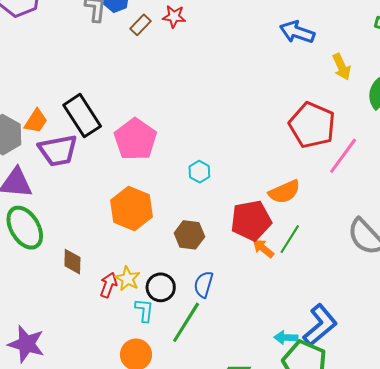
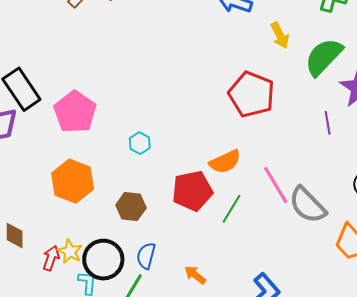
pink line: (343, 156) -> (276, 185), moved, turned -66
orange arrow: (263, 248) -> (195, 275), moved
black circle: (161, 287) -> (103, 260), size x1.4

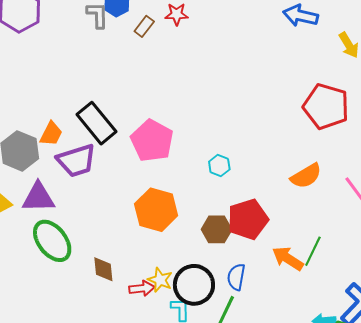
red pentagon: (192, 191) -> (248, 219), moved
green line: (231, 209) -> (313, 251), moved
red arrow: (51, 258) -> (142, 288), turned 70
orange arrow: (195, 275) -> (288, 258), moved, size x1.4

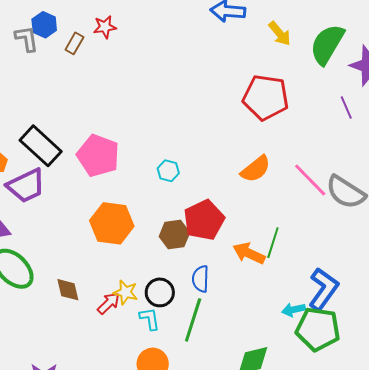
black circle: (194, 285) -> (160, 292), size x0.7
red arrow: (142, 288) -> (109, 303), turned -30

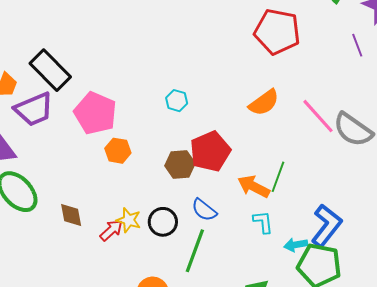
pink pentagon: (98, 155) -> (95, 113), moved
orange hexagon: (112, 223) -> (118, 151), size x0.6
blue semicircle: (201, 279) -> (204, 210), turned -56
cyan L-shape: (150, 319) -> (263, 222), moved

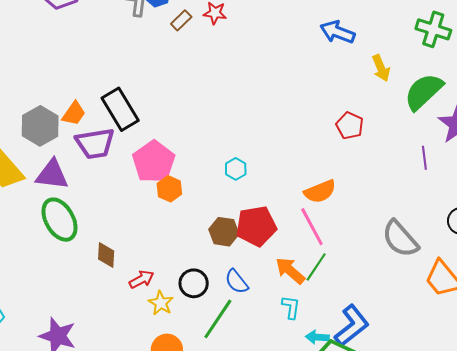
red pentagon: (277, 32) -> (350, 126), size x0.6
pink line: (318, 116) -> (312, 227), moved
orange hexagon: (118, 151) -> (169, 189), moved
yellow star: (129, 220) -> (161, 303), moved

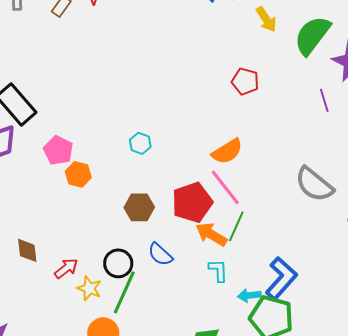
pink pentagon: (154, 162) -> (58, 150), size x0.7
red pentagon: (256, 226) -> (192, 202), moved
green line: (218, 319) -> (124, 292), moved

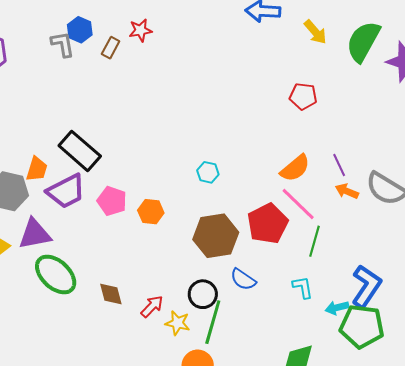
purple line: (324, 100) -> (339, 165), moved
pink pentagon: (58, 150) -> (112, 201), moved
brown hexagon: (139, 207) -> (216, 236), size x1.5
orange arrow: (211, 234) -> (347, 191), moved, size x0.7

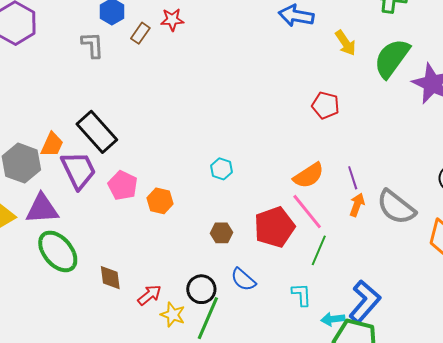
gray L-shape: (63, 44) -> (93, 45), moved
purple trapezoid: (66, 191) -> (78, 170), turned -96
orange arrow: (347, 191) -> (357, 205), turned 80
brown hexagon: (216, 236) -> (221, 233), size x0.5

